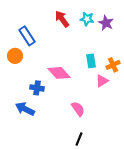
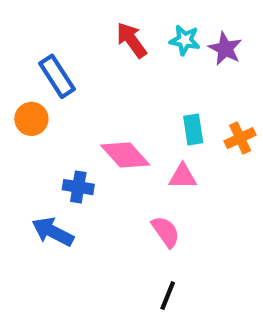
pink triangle: (102, 81) -> (183, 176), moved, turned 32

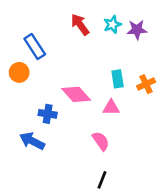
cyan star: (185, 40) -> (112, 24), turned -30
purple star: (225, 49) -> (137, 30), turned -30

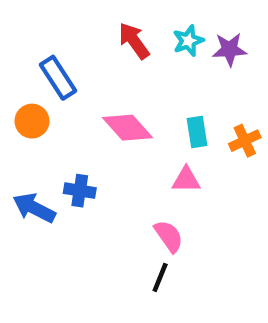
pink diamond: (76, 94) -> (127, 128), moved
blue arrow: (32, 141) -> (34, 208), moved
black line: (102, 180) -> (160, 277), moved

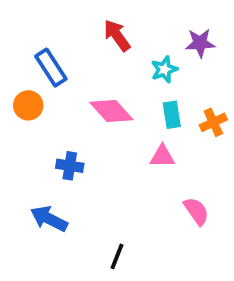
cyan star: (188, 41) -> (164, 69), moved
blue arrow: (34, 208) -> (49, 219), moved
pink semicircle: (169, 236) -> (196, 211), moved
black line: (160, 277) -> (117, 256), moved

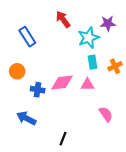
cyan star: (164, 69) -> (88, 38), size x1.5
orange circle: (28, 105) -> (17, 71), moved
pink diamond: (111, 111) -> (62, 83), moved, turned -55

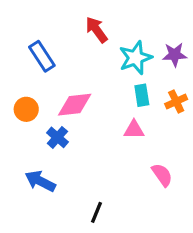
purple star: (108, 23) -> (175, 55), moved
pink diamond: (62, 83) -> (75, 105), moved
blue cross: (38, 90) -> (57, 137), turned 32

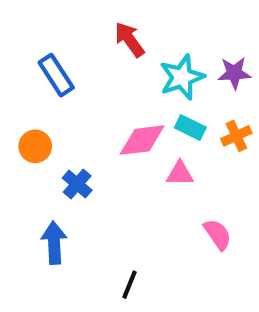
cyan rectangle: (142, 95) -> (190, 127), turned -55
pink diamond: (75, 105) -> (142, 140), moved
blue arrow: (40, 181) -> (54, 243), turned 60

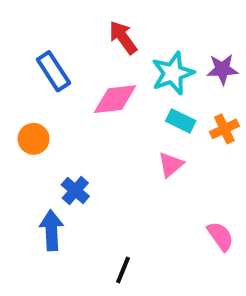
pink diamond: (142, 140) -> (115, 99), moved
pink triangle: (180, 174) -> (171, 165), turned -40
blue cross: (77, 184) -> (75, 191), moved
pink semicircle: (218, 234) -> (220, 236), moved

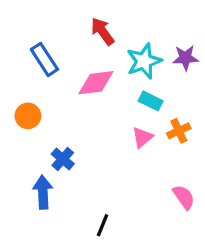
orange cross: (224, 129) -> (179, 131), moved

